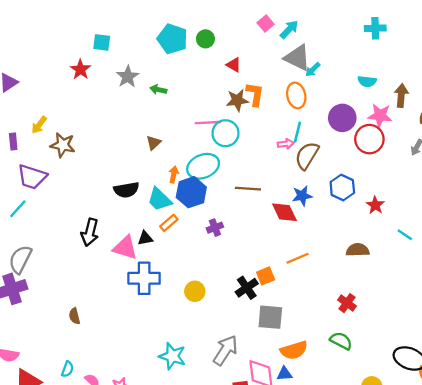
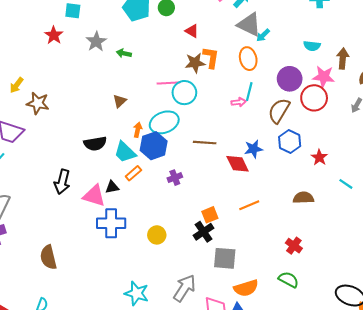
brown semicircle: (307, 156) -> (279, 111), moved
orange square: (266, 276) -> (210, 215), moved
brown semicircle: (75, 316) -> (48, 257), size x1.6

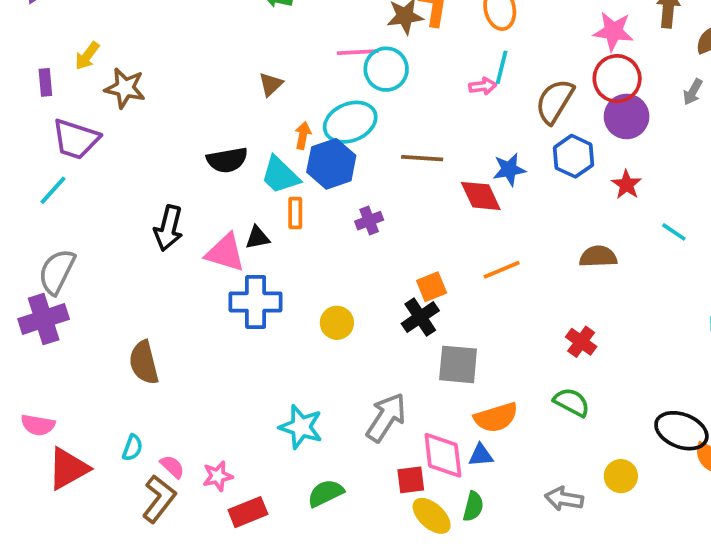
pink star: (324, 77) -> (613, 31), moved
purple circle: (290, 79) -> (627, 116), moved
orange rectangle: (133, 173) -> (295, 213), turned -49

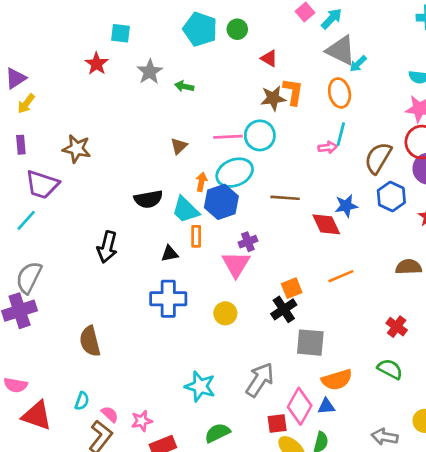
pink line: (358, 52) -> (228, 137), moved
yellow arrow: (87, 56) -> (26, 104), moved
pink triangle: (225, 253) -> (236, 264), moved, turned 44
pink diamond: (443, 455) -> (300, 406), turned 36
red triangle: (68, 469) -> (37, 416), turned 48

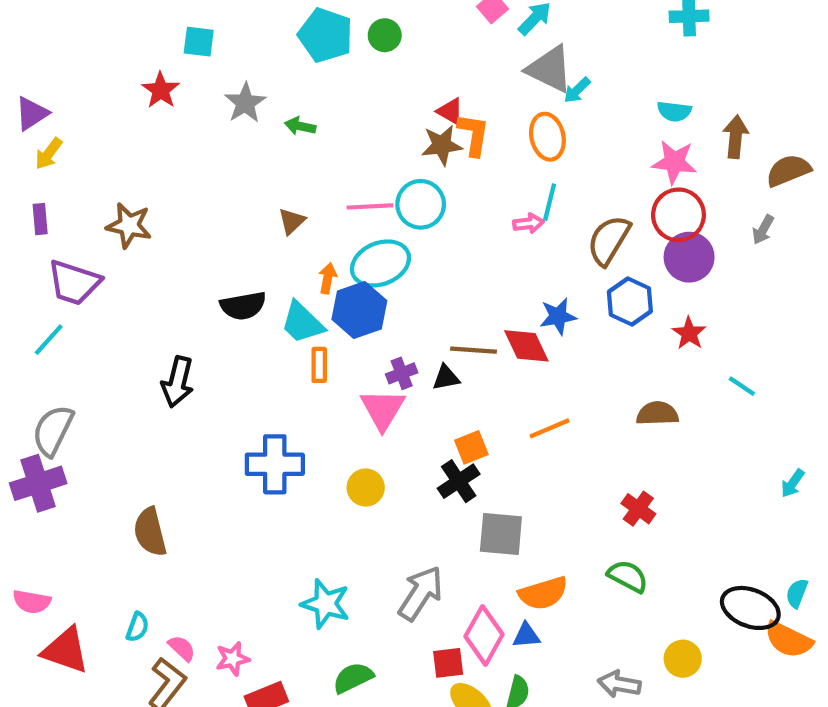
red triangle: (269, 58) -> (450, 111), moved
brown line: (285, 198) -> (473, 350), moved
black triangle: (170, 254) -> (446, 378), moved

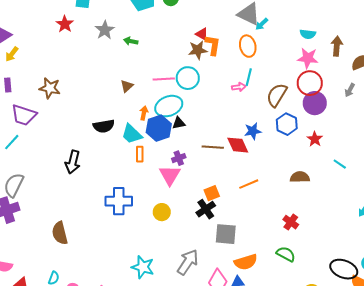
black triangle: (446, 378) -> (179, 123), moved

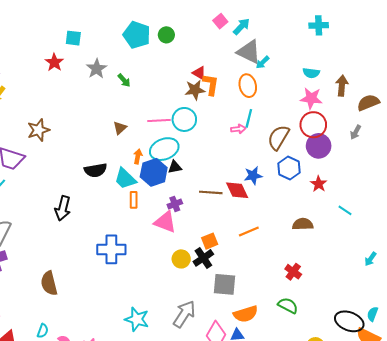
green arrow: (131, 41) -> (124, 80), turned -144
brown star: (50, 88) -> (38, 130), turned -30
pink triangle: (170, 175) -> (165, 222), turned -40
yellow circle: (162, 212) -> (181, 259), moved

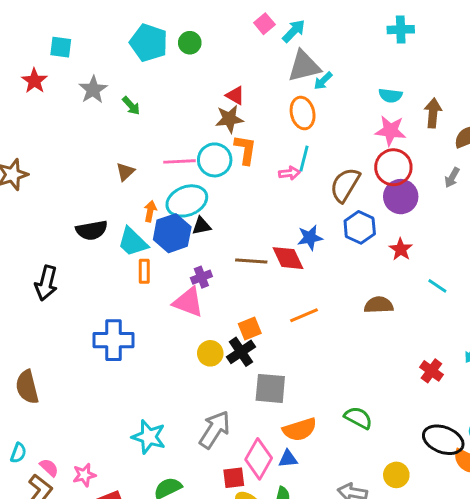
gray triangle: (249, 52) -> (304, 66), turned -40
orange L-shape: (211, 85) -> (245, 150), moved
red cross: (293, 272) -> (431, 371), moved

